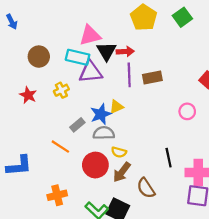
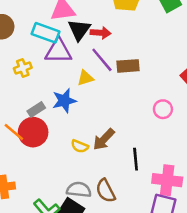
purple line: (129, 75) -> (102, 60), turned -45
yellow triangle: (116, 107) -> (85, 78), moved
gray semicircle: (104, 133) -> (79, 190), moved
red circle: (95, 165) -> (33, 132), moved
brown arrow: (122, 172) -> (104, 139), moved

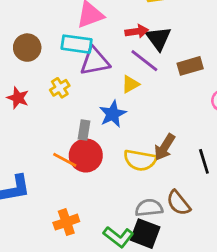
black triangle: (79, 30) -> (158, 38), moved
brown rectangle: (128, 66) -> (190, 66), moved
gray rectangle: (36, 110) -> (84, 130), turned -36
yellow semicircle: (80, 146) -> (140, 160), size x1.6

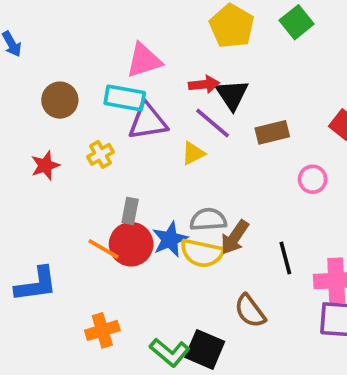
red star: (18, 98) -> (45, 165), turned 30
blue star: (113, 114) -> (170, 239), moved
gray semicircle: (149, 208) -> (208, 220), moved

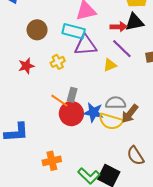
black triangle: (232, 95) -> (134, 22), moved, turned 48
blue star: (170, 239) -> (93, 112), turned 30
orange line: (103, 249) -> (59, 101), moved

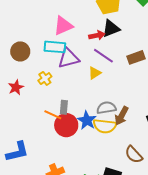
blue star: (93, 112) -> (87, 120), turned 30

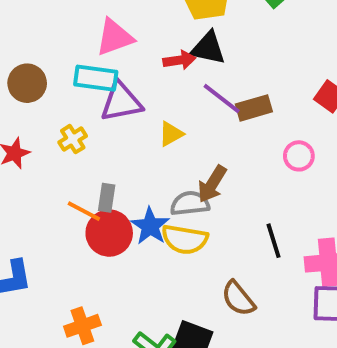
black triangle: (111, 28) -> (208, 48), turned 30
purple line: (103, 56) -> (222, 98), moved
brown arrow: (122, 116) -> (212, 184), moved

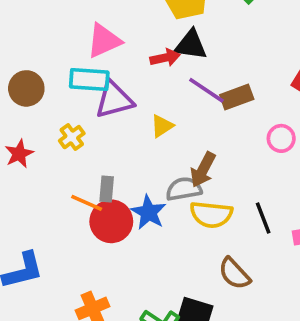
yellow semicircle: (185, 239) -> (211, 214), moved

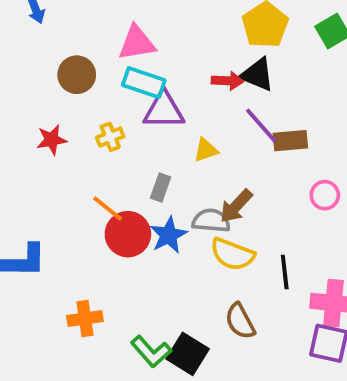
pink triangle: (104, 41) -> (137, 43), moved
gray rectangle: (107, 189) -> (161, 188), moved

